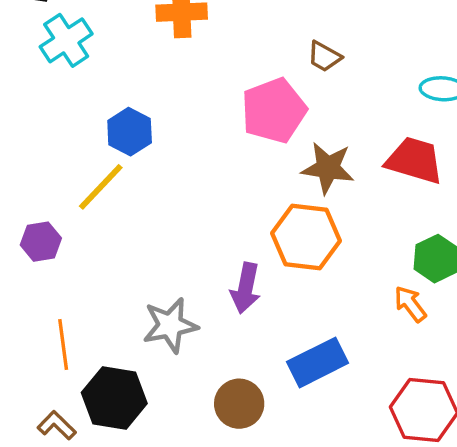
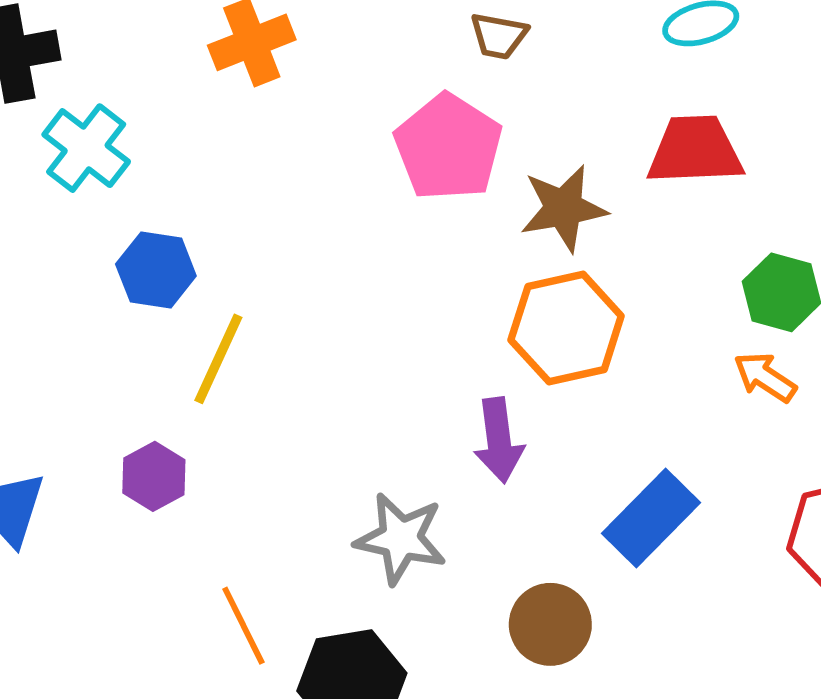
blue hexagon: (130, 132) -> (156, 270), moved
gray star: (170, 325) -> (401, 539), turned -30

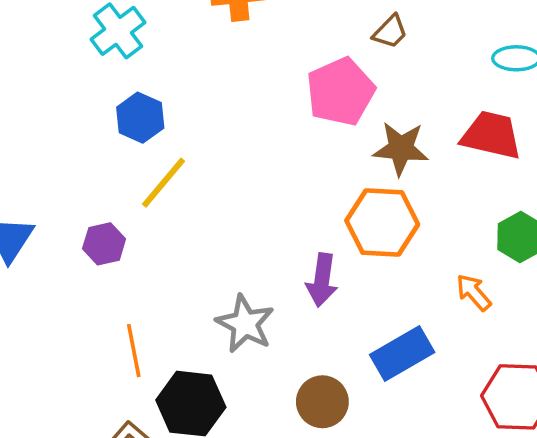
brown trapezoid: (499, 36) -> (390, 32), turned -72
orange arrow: (765, 377) -> (474, 292), moved

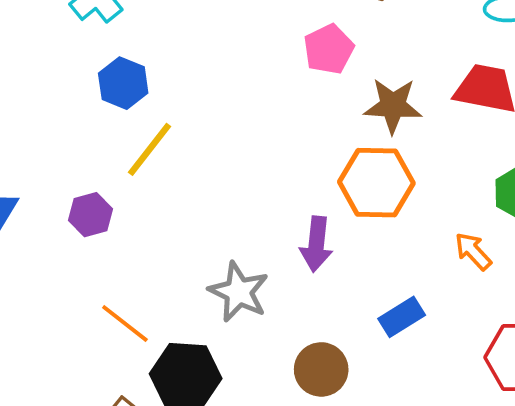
pink pentagon: (341, 92) -> (329, 49), size x0.7
orange line: (134, 351) -> (125, 324), turned -39
blue rectangle: (402, 354) -> (402, 317), size x0.7

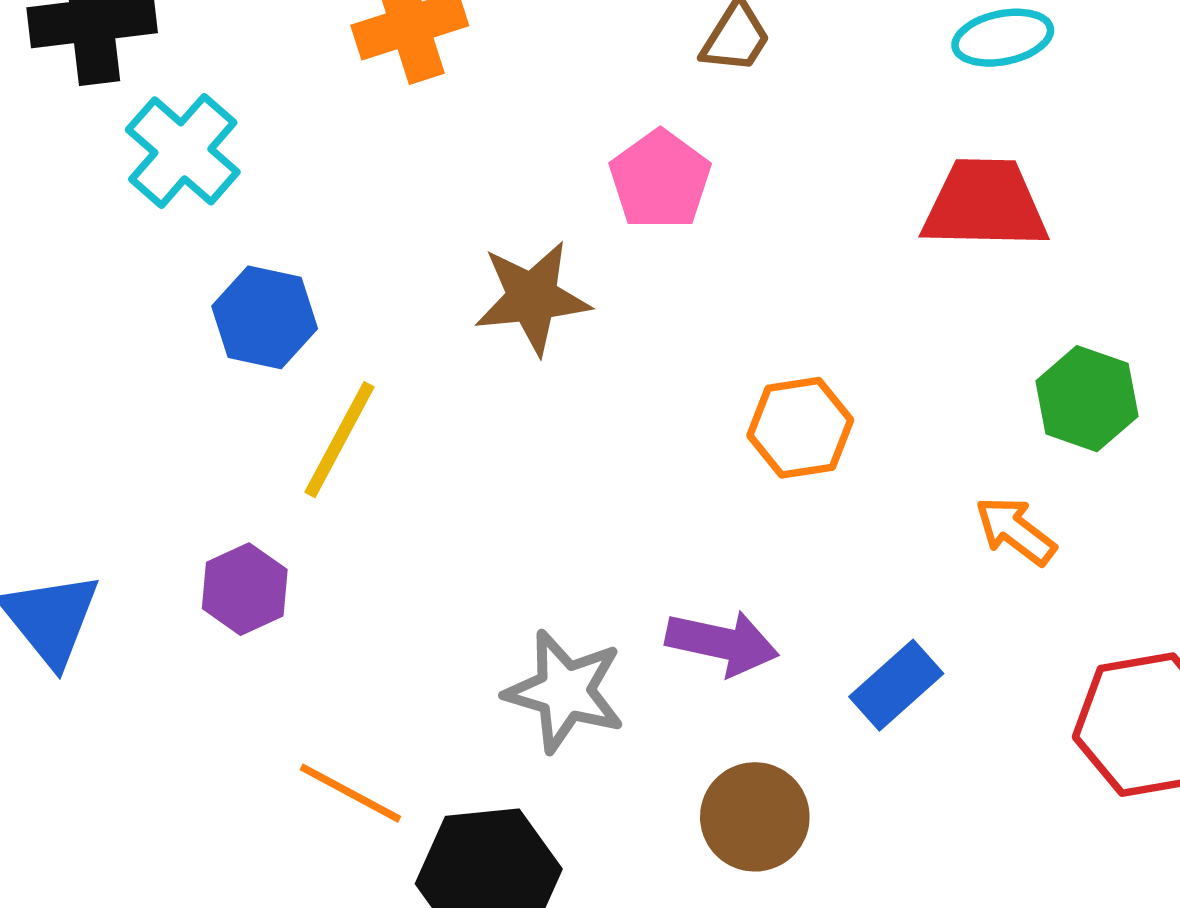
brown star: (393, 106) -> (532, 298), moved
orange hexagon: (376, 183) -> (800, 428), size x0.7
purple arrow: (316, 244) -> (722, 643), moved, turned -74

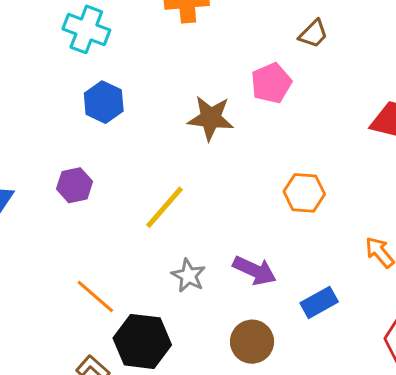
cyan cross: (183, 151) -> (86, 29), turned -33
yellow line: (339, 440) -> (165, 207), moved
purple hexagon: (245, 589) -> (75, 185), moved
gray star: (565, 691) -> (188, 276), size x0.7

